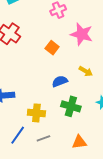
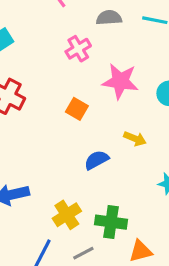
green cross: (71, 106) -> (111, 222), moved
yellow cross: (36, 113) -> (67, 215), turned -30

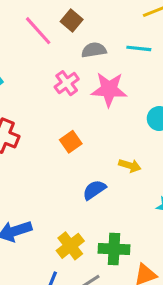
pink star: (120, 81) -> (109, 89), moved
orange square: (77, 109) -> (71, 142), turned 30

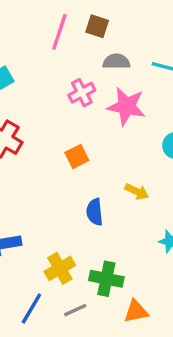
brown square: (72, 21) -> (97, 26), turned -30
pink line: (38, 31) -> (59, 32), turned 52
blue semicircle: (94, 190) -> (95, 212), turned -70

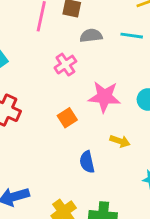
pink star: (126, 106) -> (104, 97), moved

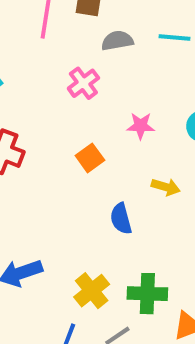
pink star: (104, 97) -> (141, 126), size x0.6

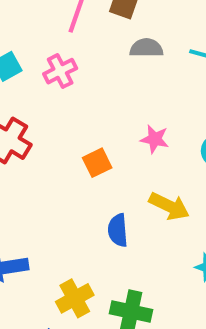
pink cross: (83, 83) -> (60, 71), moved
yellow arrow: (166, 187) -> (169, 206), size x1.4

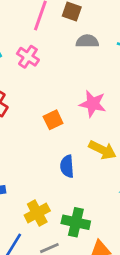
pink cross: (60, 71) -> (28, 57), turned -30
pink star: (155, 139) -> (93, 104), size x1.4

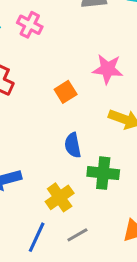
blue semicircle: (67, 166) -> (73, 145), moved
green cross: (76, 222) -> (103, 173), moved

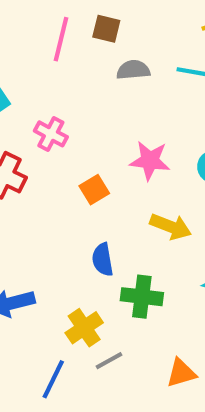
pink cross: (30, 25) -> (51, 134), moved
gray line: (77, 235) -> (109, 361), moved

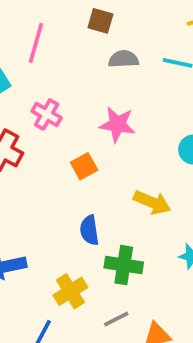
pink line: (61, 39) -> (36, 43), moved
pink star: (150, 161) -> (117, 124), moved
gray line: (109, 361) -> (116, 319), moved

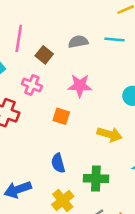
brown square: (100, 21) -> (44, 55), moved, turned 30
orange square: (84, 166) -> (61, 116), turned -36
blue semicircle: (89, 230) -> (58, 163), moved

